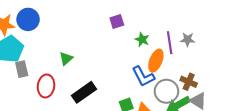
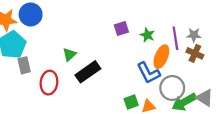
purple square: (117, 22) -> (121, 29), moved
brown cross: (189, 82) -> (195, 53), moved
black rectangle: (84, 92) -> (88, 72), moved

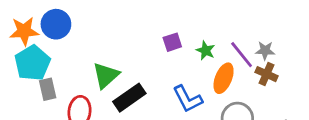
purple line: (175, 38) -> (242, 55), turned -30
green triangle: (70, 54) -> (106, 75), size x1.5
blue L-shape: (148, 73) -> (188, 99), moved

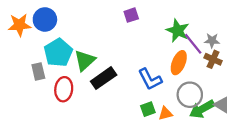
purple square: (172, 42) -> (131, 15), moved
green star: (206, 50) -> (178, 31), moved, size x1.5
cyan pentagon: (32, 63) -> (58, 53), moved

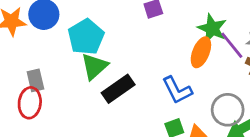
cyan pentagon: (58, 53) -> (86, 37), moved
orange ellipse: (179, 63) -> (201, 52), moved
red ellipse: (64, 89) -> (30, 103), moved

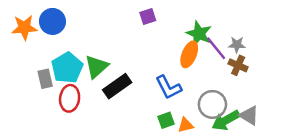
cyan pentagon: (86, 37) -> (67, 68), moved
red ellipse: (30, 103) -> (70, 98), moved

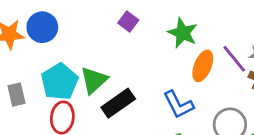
purple square: (148, 17) -> (128, 21), moved, turned -35
green star: (199, 34) -> (183, 33), moved
gray rectangle: (45, 79) -> (17, 95), moved

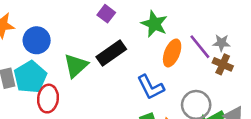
blue circle: (42, 27) -> (37, 40), moved
cyan pentagon: (59, 82) -> (30, 77), moved
black rectangle: (118, 103) -> (111, 53), moved

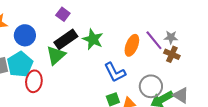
purple square: (106, 14) -> (63, 14), moved
green star: (154, 24) -> (93, 39), moved
black rectangle: (111, 53) -> (66, 39), moved

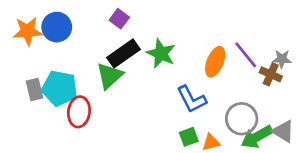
blue circle: (25, 35) -> (57, 27), moved
gray star: (171, 37) -> (282, 59), moved
cyan pentagon: (20, 64) -> (60, 88), turned -30

